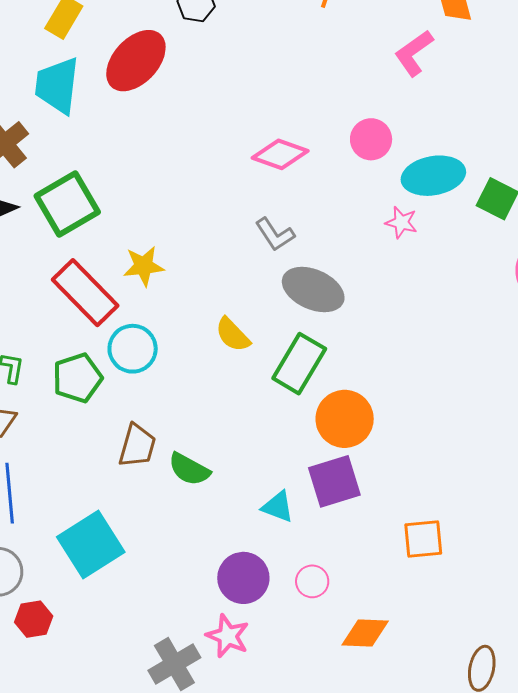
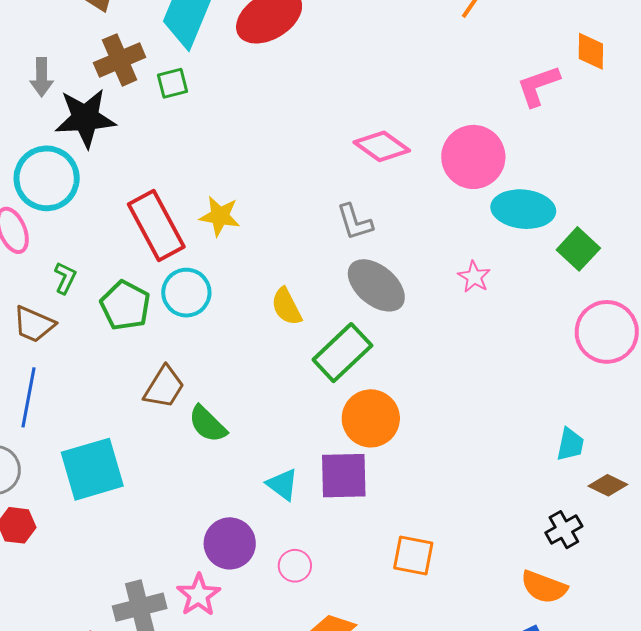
pink circle: (371, 139) -> (473, 157), size x1.5
green square: (67, 204) -> (172, 83), moved, size x0.5
pink star: (401, 222) -> (474, 277), moved
green pentagon: (77, 378) -> (125, 305), turned 30

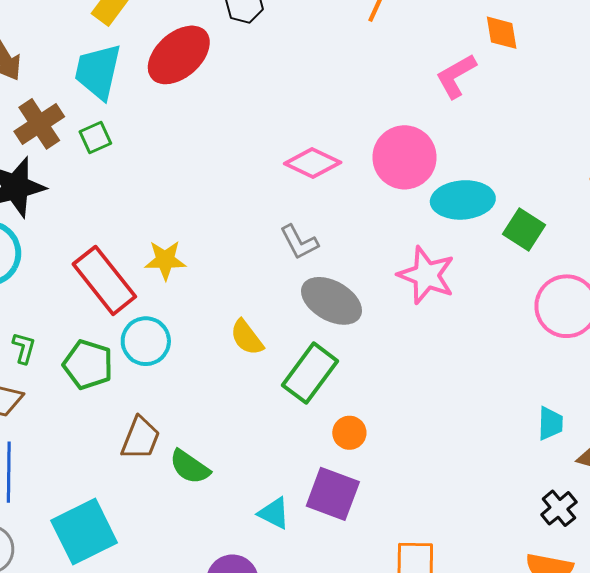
pink star: (474, 277) -> (426, 275), size x1.8
orange circle: (371, 418) -> (349, 433), size x0.6
purple square: (344, 476) -> (333, 494), turned 32

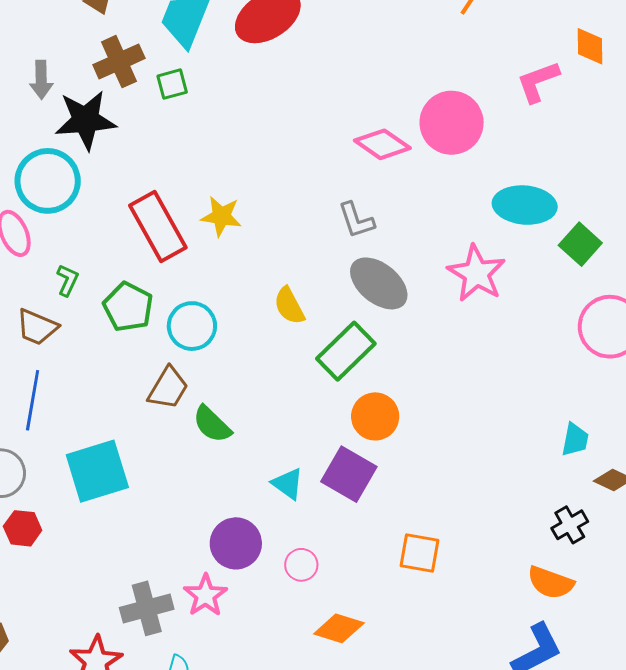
pink circle: (405, 157) -> (452, 123), moved
cyan circle: (146, 341) -> (192, 326), moved
orange circle: (349, 433) -> (375, 416), size x1.4

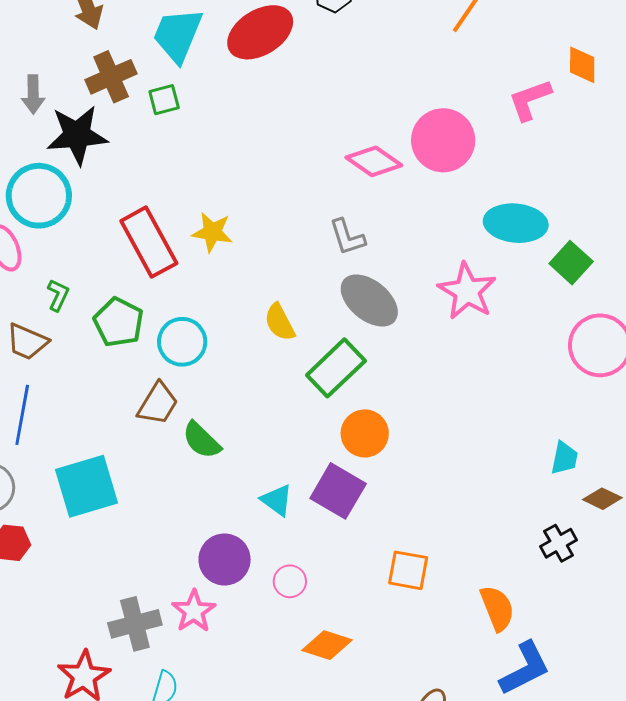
orange semicircle: (551, 583) -> (497, 608), moved, turned -132

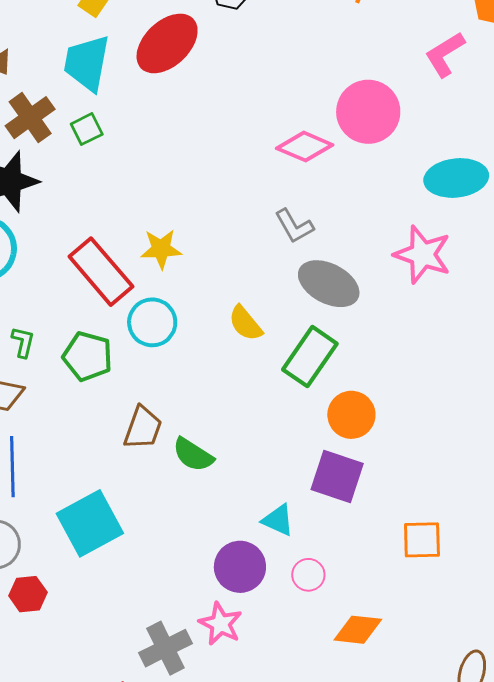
cyan circle: (182, 342) -> (152, 322), moved
cyan triangle: (277, 500) -> (278, 520), moved

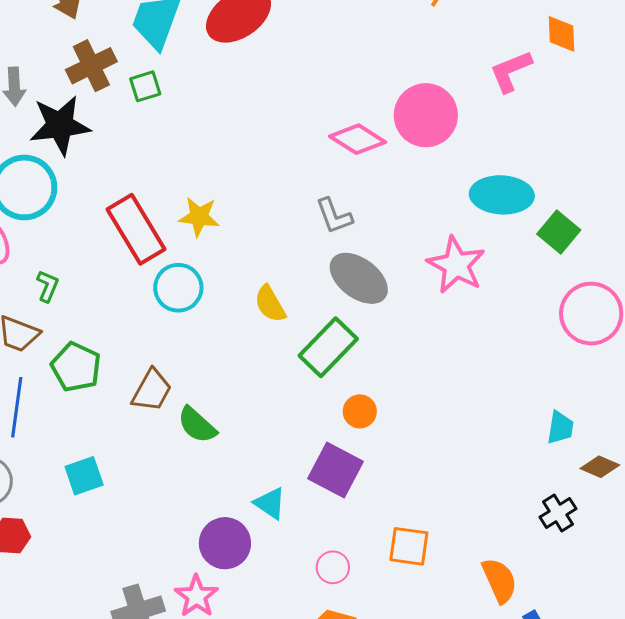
green pentagon: (88, 356) -> (76, 367), moved
orange circle: (351, 415) -> (360, 411), size x0.7
cyan square: (90, 523) -> (84, 476), size x0.6
pink circle: (308, 575) -> (333, 567), moved

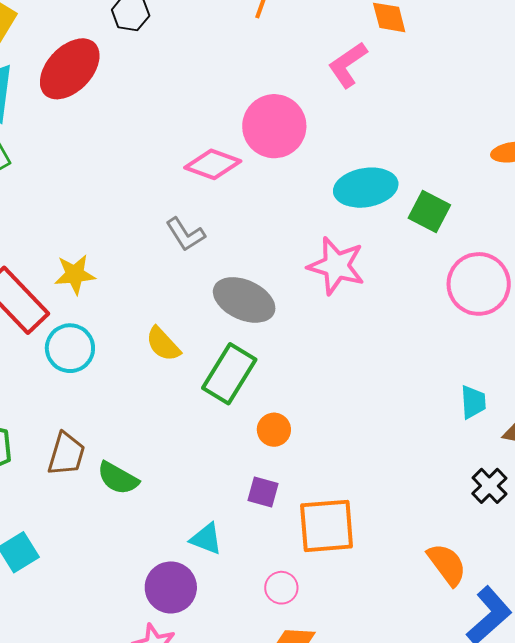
gray L-shape: (334, 216) -> (185, 234), moved
purple square: (336, 470) -> (263, 492), size x0.6
orange square: (409, 546) -> (327, 526), moved, size x1.4

